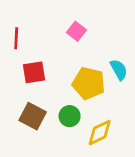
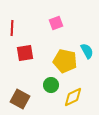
pink square: (76, 31) -> (56, 23), turned 32
brown square: (33, 116) -> (20, 99), moved

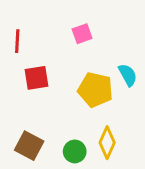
green circle: (51, 85) -> (75, 151), moved
yellow diamond: (73, 97) -> (107, 143), turned -40

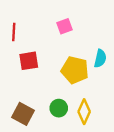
cyan semicircle: (128, 75) -> (100, 59), turned 42
green circle: (75, 151) -> (59, 108), moved

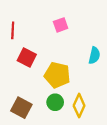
red square: (29, 61) -> (27, 58), turned 36
yellow pentagon: (75, 70) -> (57, 75), moved

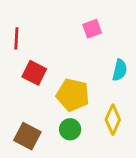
pink square: (61, 25) -> (92, 29), moved
yellow diamond: (79, 106) -> (113, 120), moved

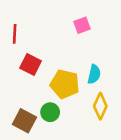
cyan semicircle: (120, 70) -> (94, 74), moved
green circle: (70, 129) -> (50, 112), moved

